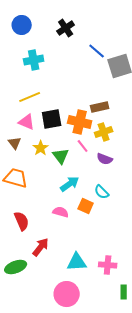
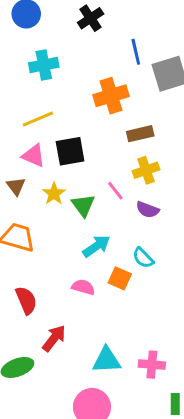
blue line: (97, 51) -> (136, 52), turned 36
orange cross: (80, 122) -> (111, 96), moved, turned -30

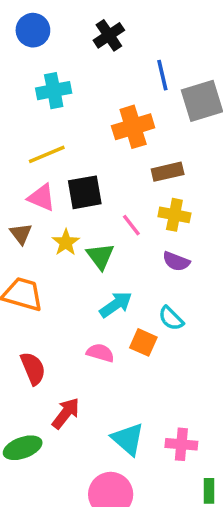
yellow cross: (146, 170) -> (174, 215), turned 30
pink line: (115, 191) -> (131, 225), moved
cyan triangle: (107, 360) -> (128, 439), turned 44

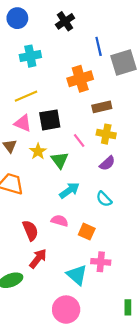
purple semicircle: (176, 261) -> (107, 163), turned -63
orange square: (143, 342) -> (87, 232), moved
red semicircle: (33, 368) -> (30, 230), moved
pink cross: (181, 444) -> (101, 262), moved

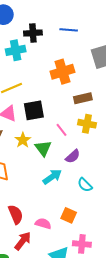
black cross: (65, 21) -> (33, 33), moved, turned 30
blue line: (99, 46) -> (69, 30), moved, turned -72
purple semicircle: (107, 163) -> (73, 156), moved
pink semicircle: (60, 221) -> (43, 224), moved

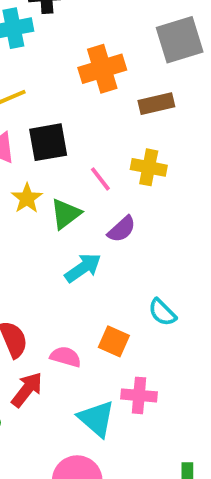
brown rectangle: (83, 98) -> (156, 104), moved
green triangle: (43, 148) -> (66, 214), turned 30
cyan semicircle: (85, 185) -> (162, 312), moved

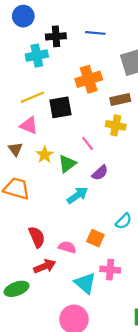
black square: (48, 142) -> (60, 107), moved
yellow cross: (149, 167) -> (116, 125), moved
cyan semicircle: (162, 312) -> (124, 221), turned -90
red arrow: (27, 390) -> (45, 266), turned 30

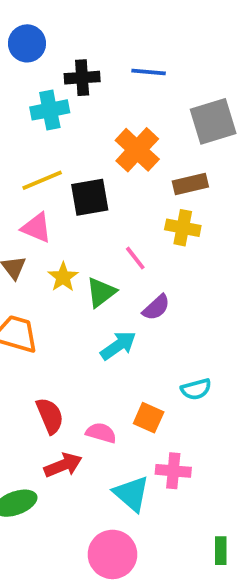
orange cross: (89, 79) -> (137, 150), turned -30
cyan semicircle: (124, 221) -> (196, 389), turned 30

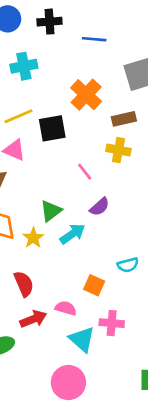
black cross: (82, 78) -> (50, 22), moved
yellow star: (63, 277) -> (33, 238), moved
green triangle: (101, 292) -> (51, 211), moved
pink semicircle: (101, 433) -> (66, 308), moved

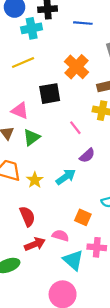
cyan cross: (24, 66) -> (32, 28), moved
yellow line: (18, 116) -> (23, 63), moved
green triangle: (51, 211) -> (32, 137), moved

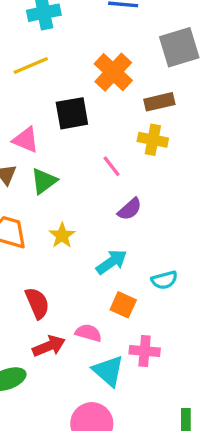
cyan arrow: (66, 177) -> (112, 262), moved
yellow star: (35, 180) -> (62, 236), moved

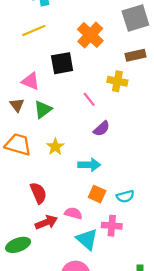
brown rectangle: (159, 102) -> (135, 55), moved
cyan arrow: (112, 262) -> (89, 165), turned 35
cyan semicircle: (164, 280) -> (125, 196), moved

